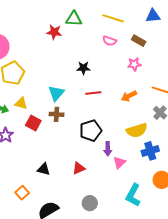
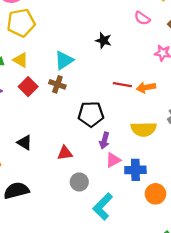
red line: (93, 93) -> (122, 85), moved
blue cross: (150, 151) -> (135, 170), moved
cyan L-shape: (133, 195) -> (103, 206), moved
gray circle: (90, 203) -> (79, 182), moved

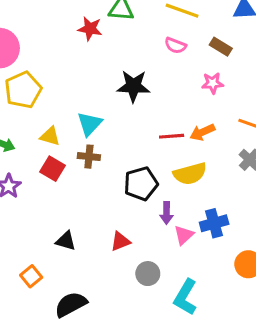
black star: (103, 40) -> (133, 86), size x1.5
yellow triangle: (21, 60) -> (50, 136), moved
yellow semicircle: (144, 129) -> (190, 174), moved
blue cross: (135, 170) -> (214, 223), moved

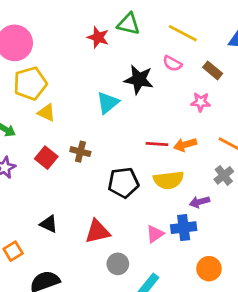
black star: (133, 86) -> (139, 80), moved
cyan triangle: (90, 124) -> (108, 103), moved
yellow triangle: (50, 136) -> (46, 113), moved
purple arrow: (167, 213) -> (199, 202), moved, turned 66
red triangle: (120, 241) -> (97, 232), size x1.4

